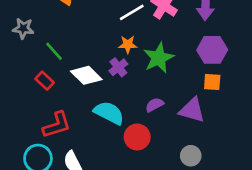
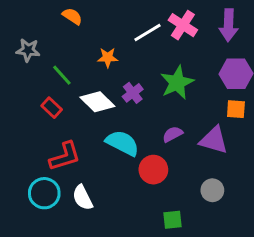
orange star: (128, 45) -> (108, 58), moved

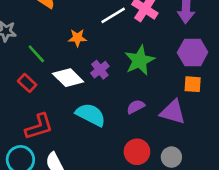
red circle: (153, 170) -> (137, 152), moved

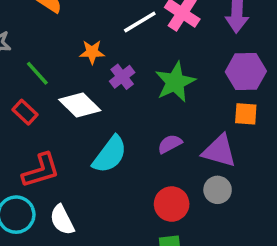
purple cross: (100, 70) -> (122, 77), moved
cyan semicircle: (91, 115) -> (110, 155), turned 100
gray circle: (171, 157) -> (218, 190), moved

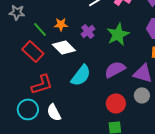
orange star: (92, 52) -> (61, 24), moved
red rectangle: (25, 112) -> (33, 51), size x1.5
purple semicircle: (170, 144) -> (115, 69), size x1.5

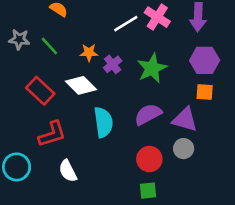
orange star: (61, 24) -> (89, 53), moved
green line: (40, 29) -> (49, 46), moved
cyan semicircle: (81, 75) -> (103, 122), turned -45
cyan circle: (28, 109) -> (17, 167), moved

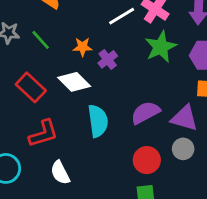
green star: (152, 68) -> (161, 47), moved

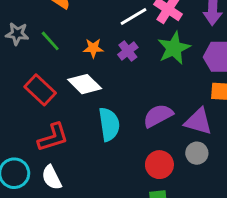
purple cross: (108, 59) -> (128, 51), moved
white semicircle: (60, 173) -> (52, 178), moved

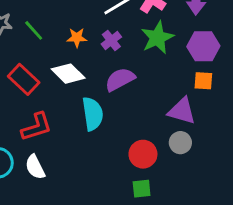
purple semicircle: (158, 116) -> (120, 79), moved

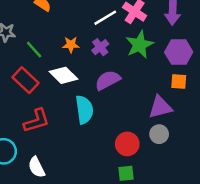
green line: (34, 30) -> (34, 50), moved
purple triangle: (182, 111) -> (160, 107), turned -30
white semicircle: (35, 167) -> (37, 167), moved

